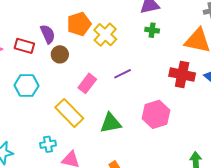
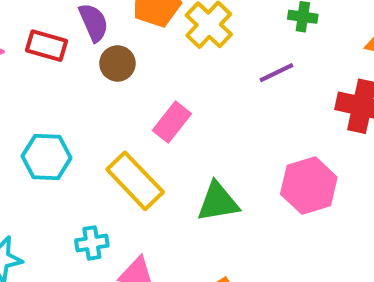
purple line: (123, 74) -> (276, 73), moved
cyan hexagon: (26, 86) -> (47, 157), moved

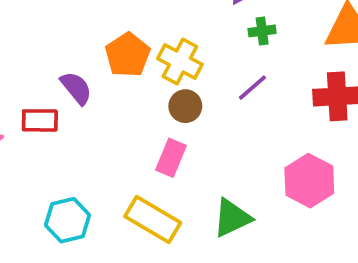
brown circle: (117, 63) -> (185, 106), moved

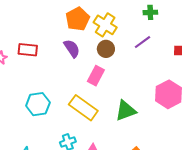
purple semicircle: (76, 88) -> (72, 48), moved

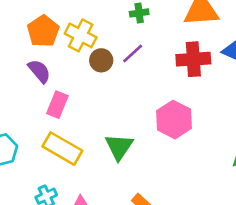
brown circle: (106, 49) -> (101, 60), moved
pink rectangle: (96, 76) -> (57, 105), moved
green triangle: (126, 111) -> (119, 147), turned -30

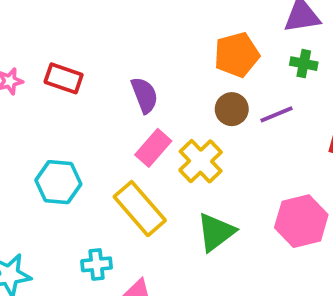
orange pentagon: (43, 31) -> (237, 55), moved
yellow cross: (81, 35) -> (201, 161), moved

